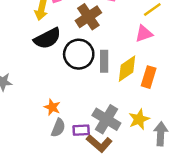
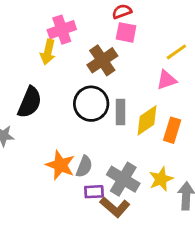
black semicircle: (47, 38) -> (30, 102), moved, turned -40
orange star: (52, 107) -> (60, 165), size x1.5
gray semicircle: (58, 128) -> (84, 167), moved

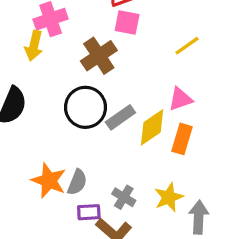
pink triangle: (167, 80) -> (180, 99), moved
gray rectangle: (120, 112) -> (120, 117), turned 55
gray cross: (123, 179) -> (124, 197), size x0.6

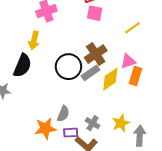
yellow arrow: (34, 46) -> (34, 40), moved
brown cross: (99, 56) -> (96, 54), moved
orange rectangle: (182, 139) -> (135, 76), moved
orange star: (49, 181) -> (45, 128), moved, turned -30

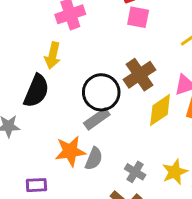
gray rectangle: (90, 73) -> (97, 119), moved
orange star: (45, 128) -> (70, 151), moved
purple rectangle: (71, 133) -> (36, 185), moved

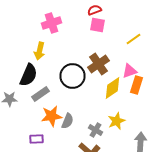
gray rectangle: (97, 119) -> (40, 94), moved
yellow star: (175, 172) -> (116, 121), moved
purple rectangle: (36, 185) -> (36, 139), moved

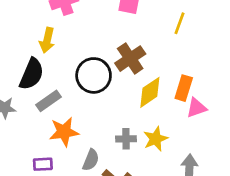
yellow line: (134, 39) -> (180, 23), turned -35
pink triangle: (130, 71) -> (196, 108), moved
gray semicircle: (68, 121) -> (91, 160), moved
gray cross: (96, 130) -> (126, 139), moved, turned -32

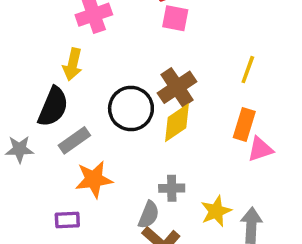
yellow line: (180, 23) -> (248, 70), moved
yellow diamond: (150, 92) -> (177, 123), moved
yellow star: (156, 139) -> (216, 211), moved
gray semicircle: (91, 160) -> (149, 215), moved

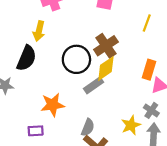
yellow line: (248, 70) -> (147, 23), moved
gray rectangle: (74, 140) -> (93, 85), moved
gray cross: (172, 188) -> (151, 110), moved, turned 35

